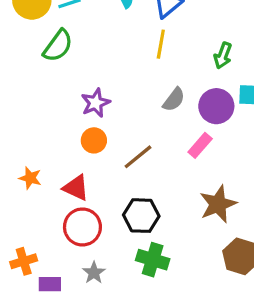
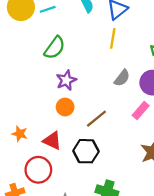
green semicircle: (58, 46) -> (55, 48), moved
black hexagon: (141, 216) -> (86, 151), moved
red circle: (82, 227) -> (38, 170), moved

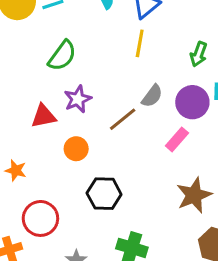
orange circle: (65, 107) -> (76, 149), moved
brown line: (96, 119) -> (123, 119), moved
red triangle: (52, 141) -> (44, 116), moved, turned -36

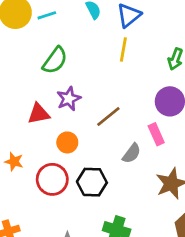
gray semicircle: (152, 96) -> (132, 153), moved
pink rectangle: (177, 139) -> (156, 134), turned -65
red circle: (40, 218) -> (52, 179), moved

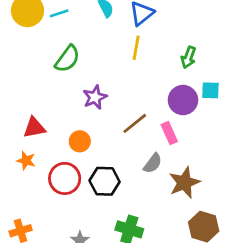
purple star: (69, 99) -> (95, 97), moved
red triangle: (39, 114) -> (34, 128), moved
brown line: (108, 116) -> (135, 123), moved
gray semicircle: (132, 153) -> (153, 163), moved

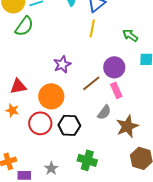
green arrow: (188, 57) -> (130, 35), turned 105
green semicircle: (67, 59) -> (24, 26), moved
purple circle: (183, 100) -> (114, 67), moved
orange circle: (80, 141) -> (51, 96), size x1.6

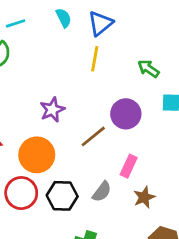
pink rectangle: (116, 90) -> (129, 166), moved, turned 49
gray semicircle: (104, 112) -> (102, 192), moved
brown star: (127, 126) -> (144, 197), size x0.7

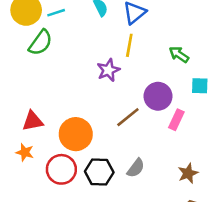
purple star: (52, 110) -> (108, 70), moved
pink rectangle: (129, 166) -> (176, 120), moved
brown star: (144, 197) -> (188, 173), moved

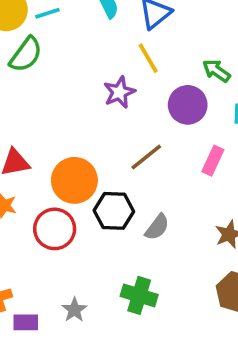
yellow line: (129, 45) -> (148, 58), turned -40
purple circle: (158, 96) -> (188, 105), moved
black hexagon: (99, 172) -> (114, 211), moved

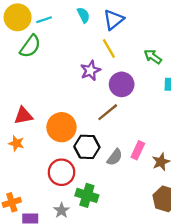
purple circle: (188, 105) -> (122, 84), moved
pink rectangle: (213, 161) -> (138, 150), moved
red circle: (55, 229) -> (61, 172), moved
green cross: (139, 295) -> (87, 195), moved

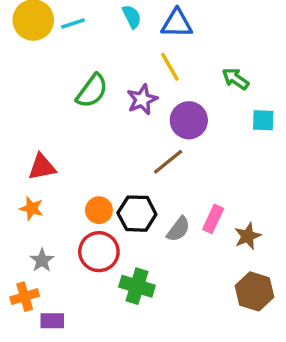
blue triangle: (114, 20) -> (177, 23), turned 40
green semicircle: (30, 46) -> (92, 91), moved
orange circle: (61, 127) -> (99, 210), moved, size x0.6
gray star: (61, 210) -> (42, 260), moved

